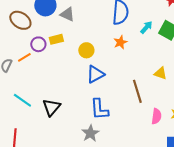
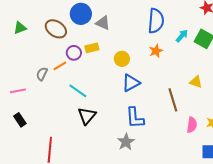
cyan line: (22, 100) -> (78, 91), moved

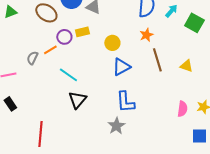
cyan arrow: (182, 36) -> (171, 11), moved
brown line: (173, 100) -> (157, 60), moved

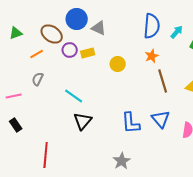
purple circle: (64, 37) -> (70, 50), moved
orange line: (50, 50) -> (37, 54), moved
blue triangle: (121, 67) -> (161, 119), moved, turned -42
gray star: (116, 126) -> (122, 161), moved

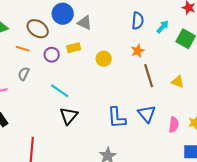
blue semicircle: (152, 26) -> (138, 21), size x0.7
purple circle: (70, 50) -> (52, 55), moved
orange line: (37, 54) -> (23, 49), turned 48

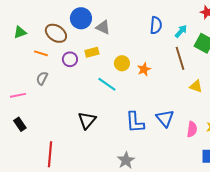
orange star: (138, 51) -> (144, 69), moved
brown line: (149, 76) -> (180, 58), moved
cyan line: (60, 91) -> (107, 84), moved

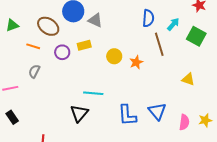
brown line: (180, 58) -> (159, 44), moved
cyan line: (107, 84) -> (93, 93), moved, turned -30

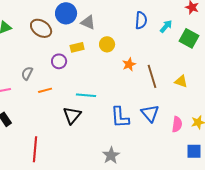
brown line: (159, 44) -> (152, 76), moved
orange line: (33, 46) -> (45, 90), moved, turned -32
purple circle: (62, 52) -> (59, 61), moved
yellow circle: (114, 56) -> (107, 44), moved

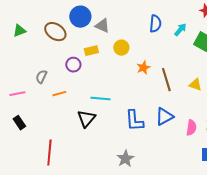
blue triangle: (150, 113) -> (164, 117), turned 42

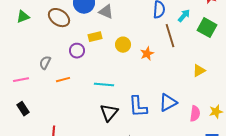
yellow circle: (121, 48) -> (123, 45), moved
brown line: (166, 80) -> (170, 36), moved
yellow triangle: (195, 85) -> (199, 71), turned -48
black triangle: (86, 119) -> (109, 113), moved

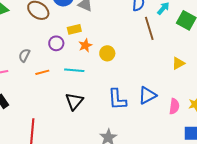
yellow circle: (123, 45) -> (107, 53), moved
orange star: (147, 54) -> (85, 45), moved
cyan line: (104, 85) -> (74, 70), moved
black triangle: (109, 113) -> (74, 101), moved

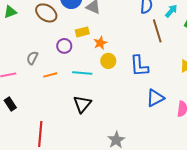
orange star: (85, 45) -> (100, 43), moved
yellow circle: (107, 53) -> (108, 61), moved
blue L-shape: (117, 99) -> (139, 66), moved

